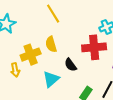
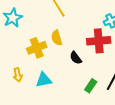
yellow arrow: (15, 70) -> (18, 75), moved
cyan triangle: (51, 79) -> (44, 80), moved, turned 30

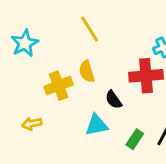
yellow arrow: (18, 75) -> (32, 124), turned 88
cyan triangle: (44, 80) -> (97, 125), moved

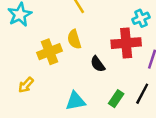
yellow arrow: (32, 124) -> (26, 85), turned -35
cyan triangle: (97, 125) -> (75, 101), moved

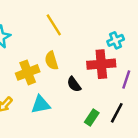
cyan triangle: (75, 101) -> (41, 105), moved

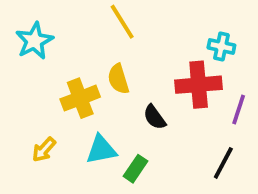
cyan cross: (116, 40) -> (221, 47), turned 35
green rectangle: (92, 118) -> (136, 169), moved

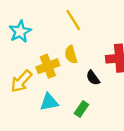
yellow arrow: (44, 150) -> (21, 81), moved, size x1.5
cyan triangle: (101, 150) -> (49, 102), moved

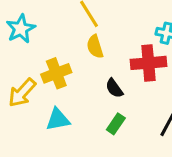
yellow semicircle: (71, 55) -> (95, 47), moved
green rectangle: (81, 109) -> (116, 124), moved

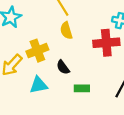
black semicircle: (114, 88) -> (63, 67), moved
green rectangle: (116, 124) -> (82, 88), turned 56

